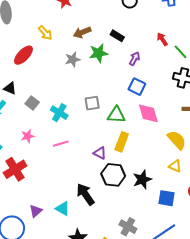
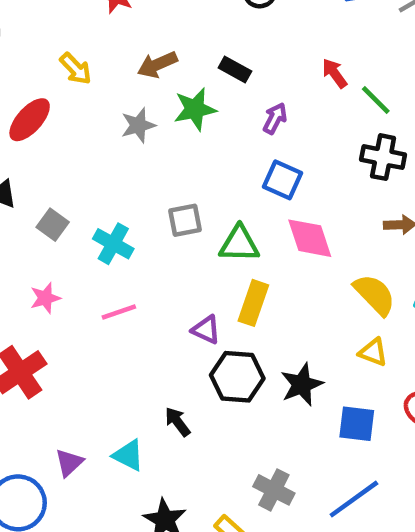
black arrow: (85, 194) -> (178, 422), size x0.6

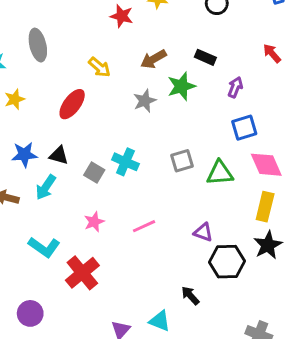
blue square: (283, 180) -> (244, 128), turned -35
cyan cross: (113, 244) -> (125, 162), moved
yellow rectangle: (253, 303) -> (265, 207), moved
black star: (302, 385) -> (268, 245), moved

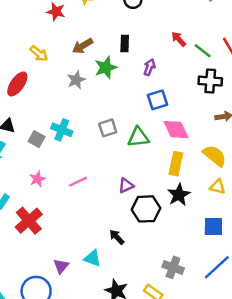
black rectangle: (205, 57) -> (125, 44), turned 70
purple triangle: (203, 232) -> (126, 186), turned -42

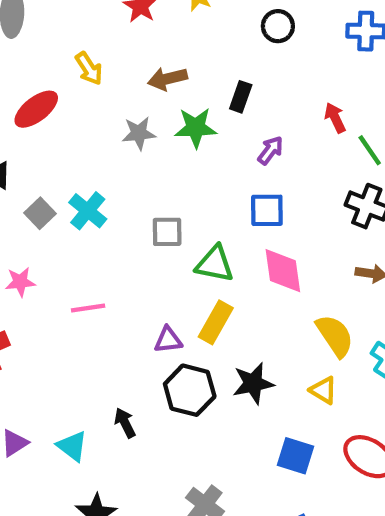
yellow rectangle: (176, 164) -> (216, 322), moved

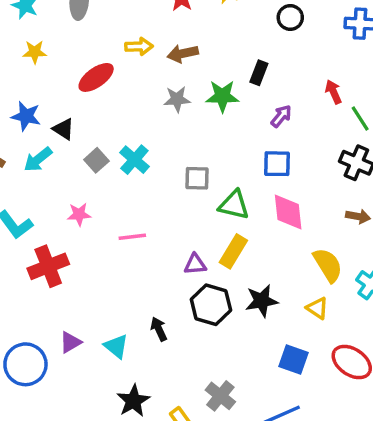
yellow arrow: (89, 69) -> (139, 46), turned -60
brown arrow: (168, 79) -> (183, 54), moved

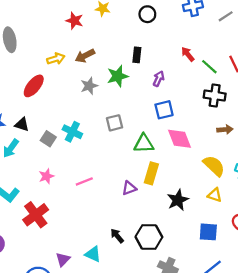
gray square: (197, 178) -> (114, 123), moved
black hexagon: (211, 305) -> (149, 237), moved

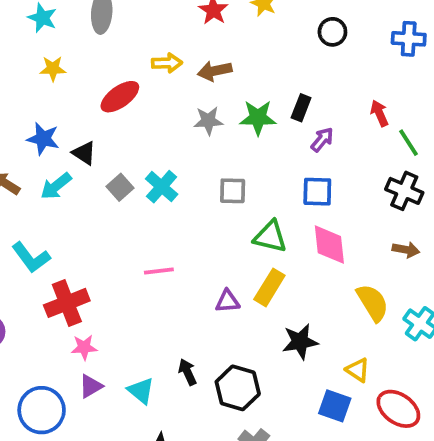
black rectangle: (137, 55) -> (301, 108), moved
pink star: (46, 176) -> (84, 347), moved
yellow triangle: (215, 195) -> (358, 370), moved

